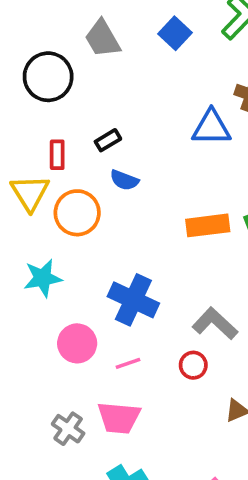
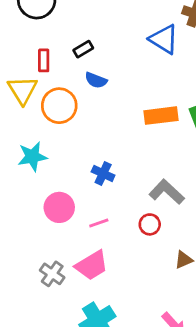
blue triangle: (211, 128) -> (164, 39), turned 32
blue cross: (133, 300) -> (103, 174), size x0.6
pink trapezoid: (119, 418) -> (92, 265), turned -36

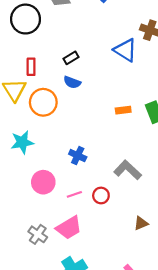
black rectangle: (83, 49) -> (71, 58), moved
orange rectangle: (161, 116) -> (123, 110), size x0.6
red circle: (150, 224) -> (101, 195), moved

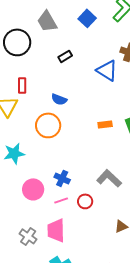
black rectangle: (71, 58) -> (65, 56), moved
orange circle: (43, 102) -> (48, 125), moved
blue cross: (78, 156) -> (62, 178), moved
pink trapezoid: (69, 228) -> (56, 230), turned 120

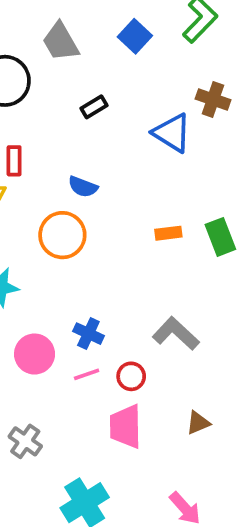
pink trapezoid: (56, 230) -> (126, 426), moved

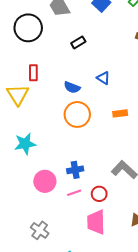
blue triangle: (172, 133) -> (103, 78), moved, size x0.6
orange circle: (62, 235) -> (77, 114), moved
blue cross: (88, 334) -> (75, 170), turned -35

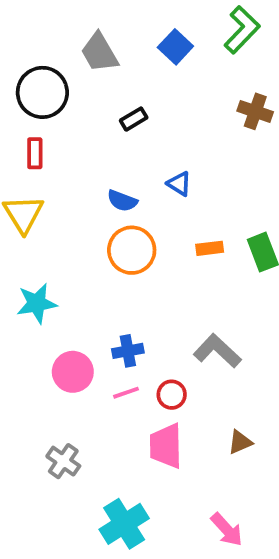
red rectangle: (33, 73) -> (35, 153), moved

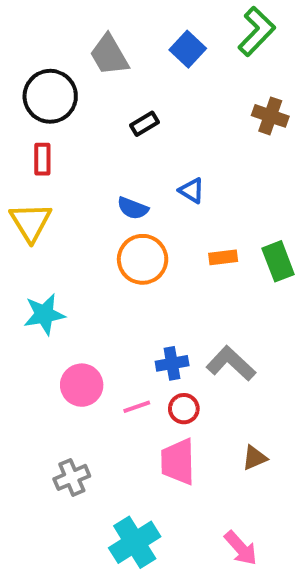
blue cross: (128, 351) -> (172, 363), moved
gray cross: (63, 461) -> (72, 477), turned 32

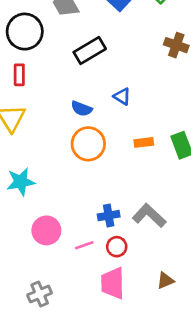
black rectangle: (145, 124) -> (90, 50), size x1.6

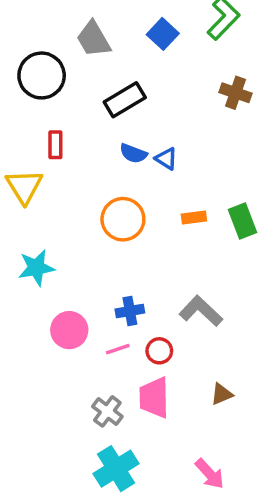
red rectangle: (19, 75) -> (55, 145), moved
blue semicircle: (82, 109) -> (133, 153), moved
blue cross: (109, 216) -> (130, 311), moved
gray cross: (40, 294) -> (107, 411), moved, turned -30

